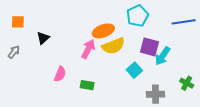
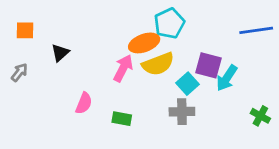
cyan pentagon: (137, 16) -> (169, 23), moved
cyan square: (134, 70) -> (188, 84), moved
gray cross: (156, 94) -> (182, 112), moved

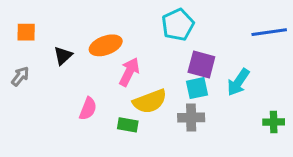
orange ellipse: (144, 43) -> (106, 45), moved
yellow semicircle: (158, 64) -> (150, 101), moved
purple square: (209, 65) -> (201, 65), moved
cyan square: (188, 84) -> (197, 88), turned 30
green cross: (260, 116) -> (274, 122), turned -30

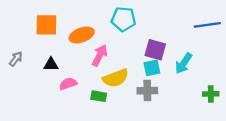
cyan pentagon: (178, 25) -> (124, 19), moved, turned 30
orange square: (26, 32) -> (46, 25), moved, size x1.5
black triangle: (63, 56) -> (51, 64), moved, turned 42
pink semicircle: (88, 109) -> (68, 84), turned -132

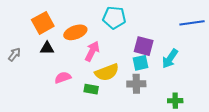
orange square: (46, 25) -> (43, 23), turned -30
black triangle: (51, 64) -> (47, 48), moved
green cross: (211, 94) -> (175, 101), moved

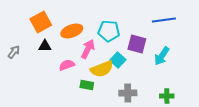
cyan pentagon: (114, 18) -> (109, 31), moved
blue line: (192, 23) -> (164, 20), moved
cyan square: (141, 63) -> (118, 60), moved, turned -35
pink semicircle: (63, 78) -> (67, 65), moved
gray cross: (136, 84) -> (128, 93), moved

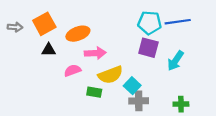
cyan pentagon: (109, 31) -> (150, 23), moved
pink arrow: (88, 49) -> (95, 53), turned 60
gray arrow: (14, 52) -> (15, 27), moved, turned 56
cyan square: (118, 60) -> (132, 86), moved

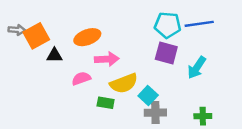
orange square: (44, 24) -> (36, 36), moved

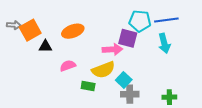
purple square: (166, 53) -> (128, 38), moved
pink arrow: (107, 59) -> (112, 49), moved
cyan arrow: (197, 68) -> (164, 43), moved, turned -48

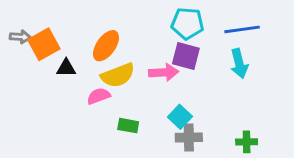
cyan pentagon: (140, 21) -> (187, 24), moved
orange ellipse: (73, 31) -> (106, 46), turned -35
yellow semicircle: (103, 70) -> (118, 75), moved

